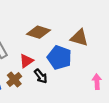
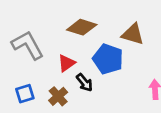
brown cross: (14, 80) -> (58, 96), moved

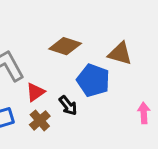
red triangle: (66, 63) -> (35, 92), moved

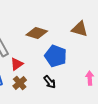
brown triangle: (120, 54) -> (80, 29), moved
black arrow: (68, 106) -> (50, 82), moved

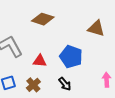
brown diamond: (37, 33) -> (43, 19), moved
red triangle: (17, 64) -> (40, 61), moved, turned 40

